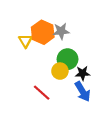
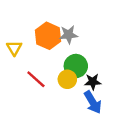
yellow triangle: (25, 41) -> (14, 48), moved
red line: (42, 93) -> (36, 79), moved

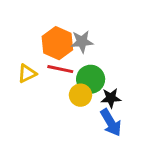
yellow triangle: (14, 48) -> (27, 73), moved, turned 35
red line: (36, 79) -> (60, 69), moved, turned -30

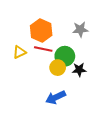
gray star: (82, 42) -> (80, 29), moved
blue arrow: (111, 123) -> (56, 97), moved, turned 96

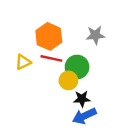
black star: (79, 70) -> (82, 99), moved
blue arrow: (56, 97) -> (84, 116), moved

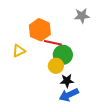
gray star: (95, 35) -> (82, 16), moved
red line: (51, 58) -> (53, 43), moved

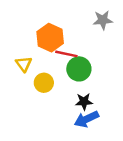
yellow triangle: (19, 51) -> (24, 64), turned -40
yellow circle: (56, 66) -> (44, 83), moved

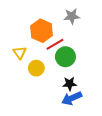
gray star: (103, 20) -> (72, 16), moved
red line: (66, 54) -> (55, 44), turned -42

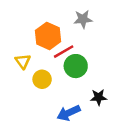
black star: (70, 84) -> (99, 97), moved
blue arrow: (72, 98) -> (68, 113), moved

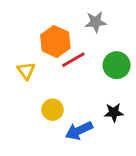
green circle: (76, 66) -> (117, 65), moved
yellow circle: (42, 79) -> (53, 110), moved

